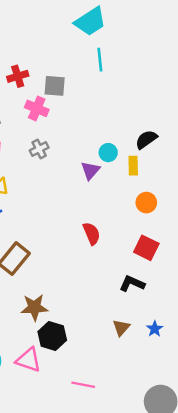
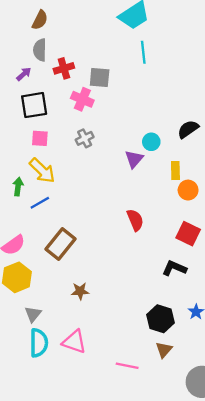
yellow rectangle: (133, 166) -> (175, 171), moved
brown star: (34, 307) -> (80, 291), size x0.7
brown triangle: (121, 328) -> (164, 350), moved
black hexagon: (52, 336) -> (160, 319), moved

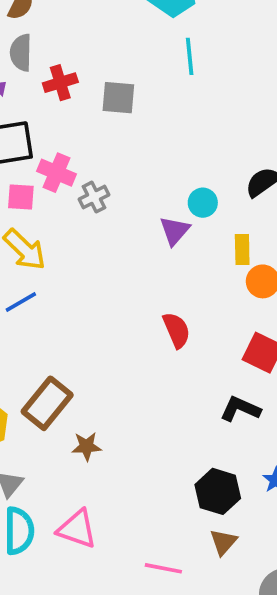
pink cross: (82, 99) -> (57, 173), moved
brown rectangle: (61, 244) -> (47, 403), moved

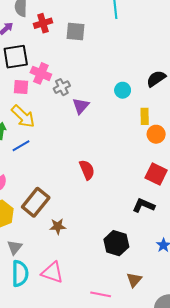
purple triangle: (175, 231) -> (81, 106), moved
red semicircle: (177, 330) -> (87, 170), moved
black hexagon: (218, 491) -> (116, 243), moved

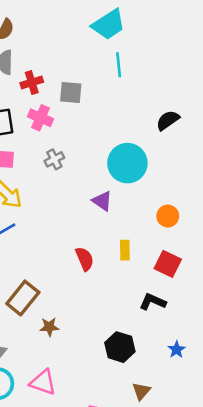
pink cross: (41, 73) -> (40, 118), moved
black semicircle: (156, 79) -> (168, 120), moved
cyan circle: (123, 90) -> (127, 163), size x2.0
purple triangle: (81, 106) -> (102, 201), moved, turned -36
yellow rectangle: (145, 116) -> (125, 250), moved

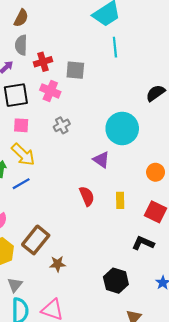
red semicircle: (85, 259) -> (87, 196), moved

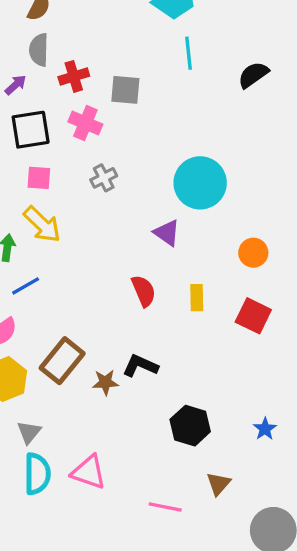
black semicircle: (156, 93) -> (253, 75), moved
blue line: (21, 184) -> (26, 286), moved
black L-shape: (143, 243) -> (140, 366), moved
brown star: (58, 264) -> (105, 382), moved

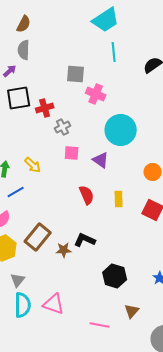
red cross: (74, 76) -> (45, 108), moved
pink cross: (85, 123) -> (96, 94), moved
pink square: (39, 178) -> (72, 153), moved
yellow arrow: (42, 224) -> (33, 165), moved, size x0.7

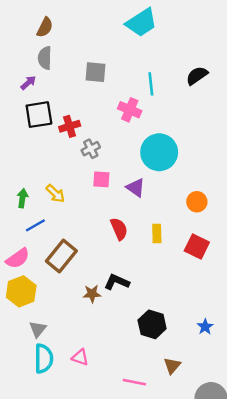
cyan line: (114, 52) -> (151, 84), moved
gray square: (76, 74) -> (95, 72), moved
brown rectangle: (38, 237) -> (61, 256), moved
pink triangle: (54, 304) -> (80, 357), size x0.7

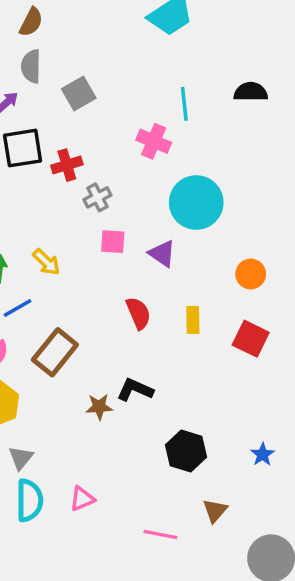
gray square: (95, 72) -> (79, 94), moved, turned -35
black semicircle: (197, 76) -> (251, 92), turned 35
pink triangle: (80, 357) -> (82, 499), turned -42

